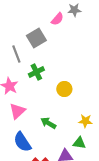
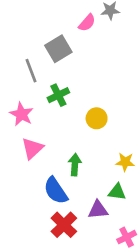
green arrow: (48, 123) -> (75, 165), turned 63
blue semicircle: (22, 142) -> (56, 191), moved

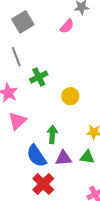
pink semicircle: (87, 23) -> (67, 26), moved
gray square: (58, 49) -> (23, 22), moved
purple triangle: (98, 210) -> (64, 158), moved

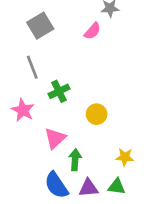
pink triangle: (17, 121) -> (55, 138), moved

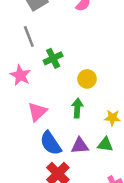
pink triangle: (55, 138) -> (37, 112), moved
green arrow: (75, 160) -> (77, 108), moved

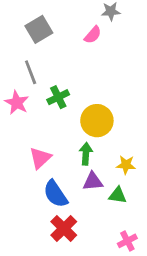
pink star: (20, 75) -> (17, 103), moved
yellow circle: (87, 79) -> (97, 121), size x1.5
purple triangle: (80, 146) -> (93, 181), moved

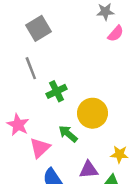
pink semicircle: (93, 35) -> (116, 34), moved
pink star: (17, 103) -> (18, 125), moved
green arrow: (86, 154) -> (68, 134), moved, turned -54

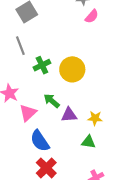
yellow circle: (92, 113) -> (72, 69), moved
purple triangle: (89, 170) -> (69, 115), moved

